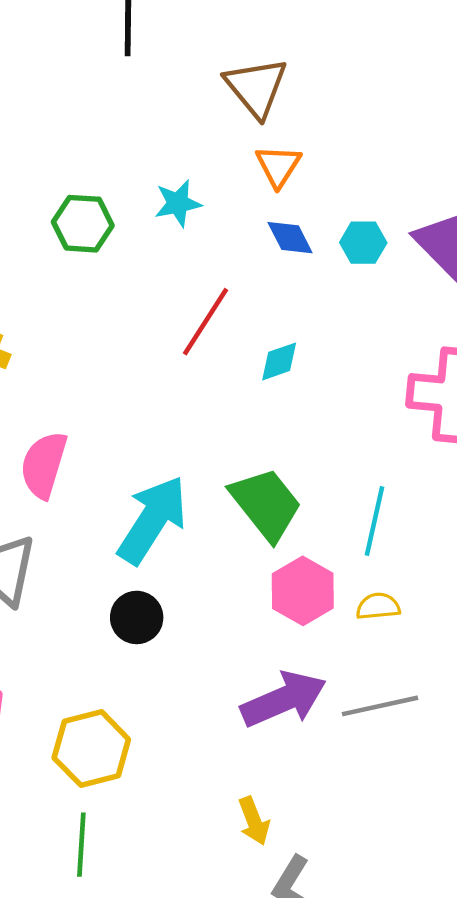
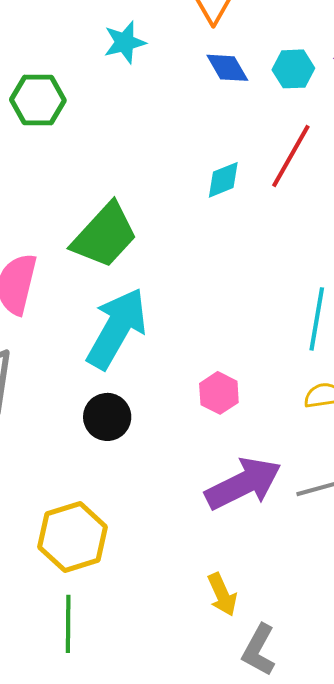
green hexagon: (83, 224) -> (38, 100), moved
red line: (206, 322) -> (291, 156), moved
green trapezoid: (266, 504) -> (105, 235), moved, turned 84
pink hexagon: (303, 591) -> (219, 393), moved, size x0.7

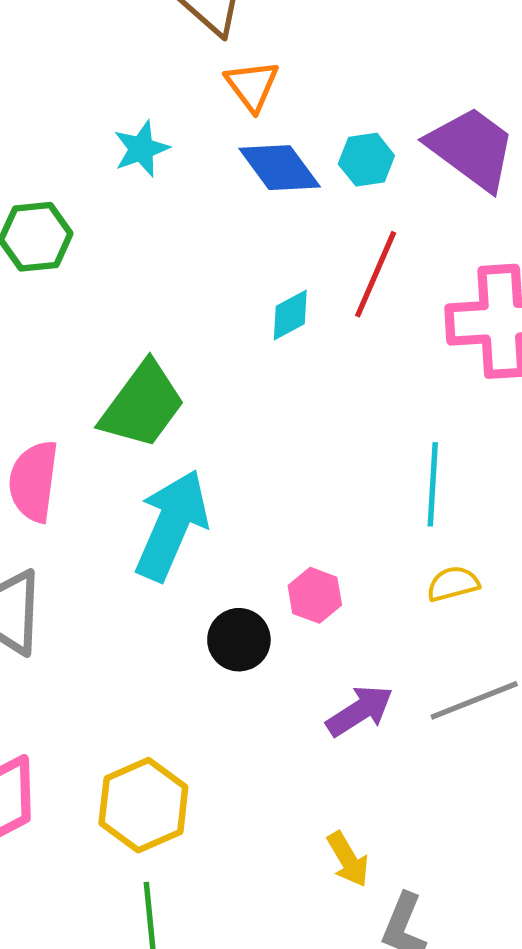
blue diamond: (227, 68) -> (280, 168), size x1.4
black circle: (107, 417) -> (239, 640), moved
purple arrow: (243, 484) -> (360, 711), size x0.7

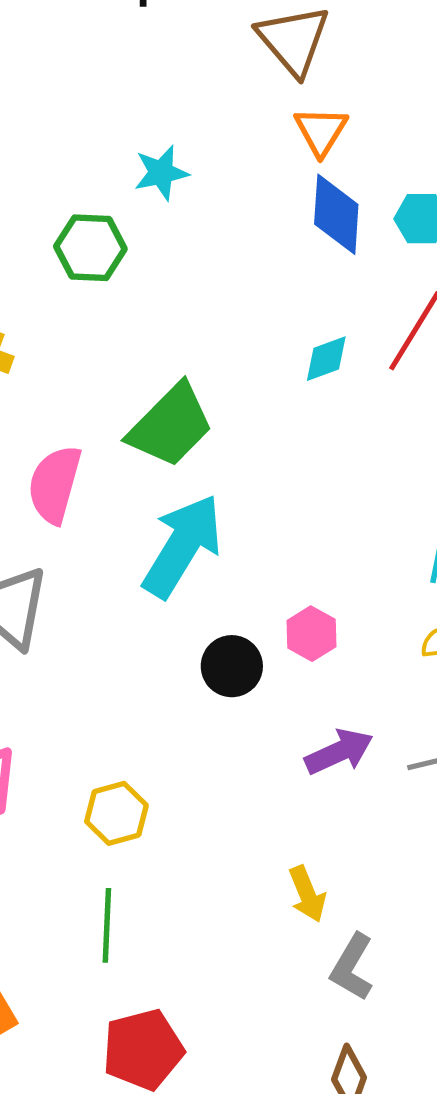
cyan star: (141, 149) -> (161, 173), moved
blue diamond: (280, 168) -> (336, 214), turned 32
yellow hexagon: (143, 805) -> (116, 813), size x0.7

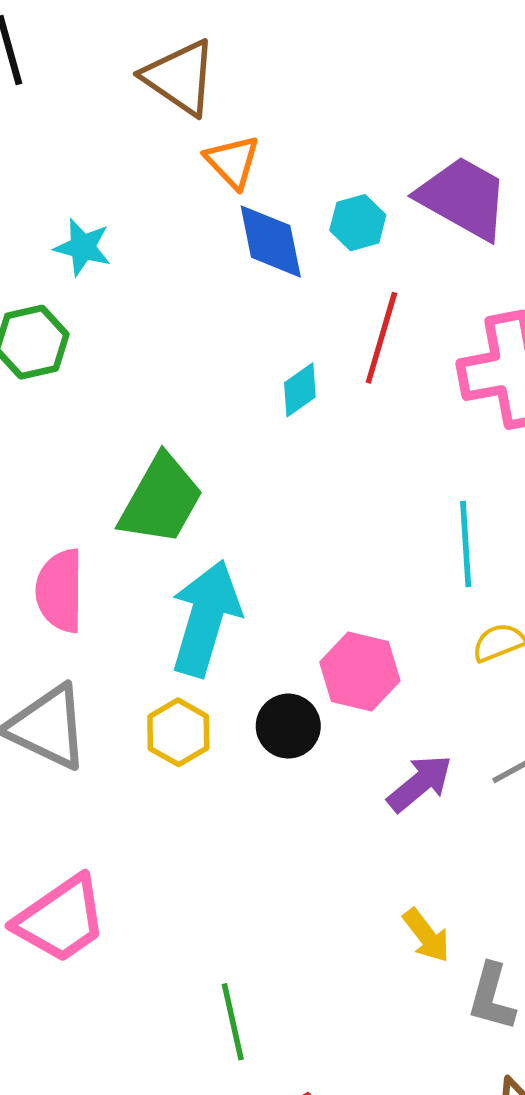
cyan star: (161, 173) -> (83, 247), turned -30
pink hexagon: (311, 634) -> (360, 671), size x1.4
yellow hexagon: (116, 813) -> (178, 732), moved

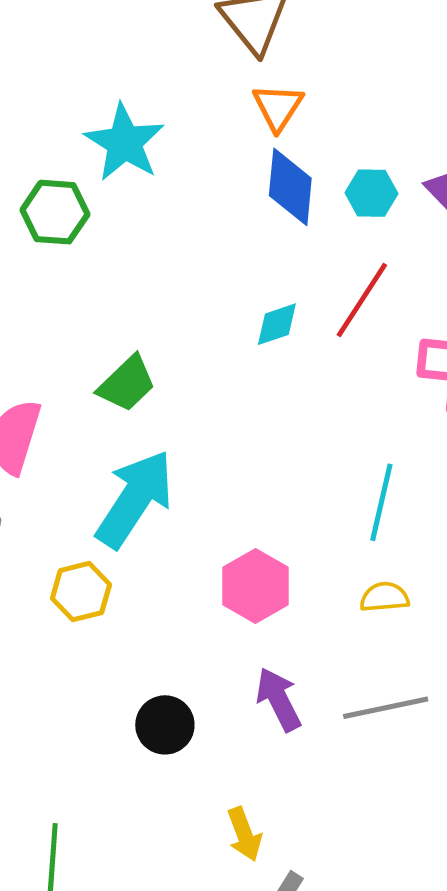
cyan star: (83, 247) -> (124, 143), size x1.5
green trapezoid: (161, 500) -> (127, 384), size x0.7
black circle: (288, 726) -> (165, 725), moved
purple arrow: (420, 783) -> (279, 699), turned -94

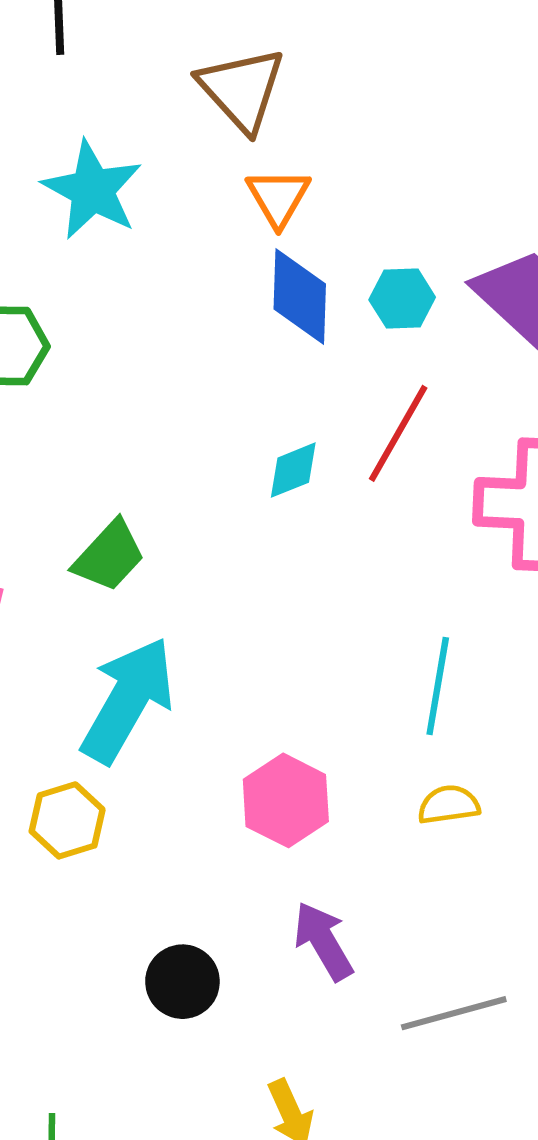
cyan star: (124, 143) -> (92, 190), moved
gray line: (386, 708) -> (454, 1013), moved

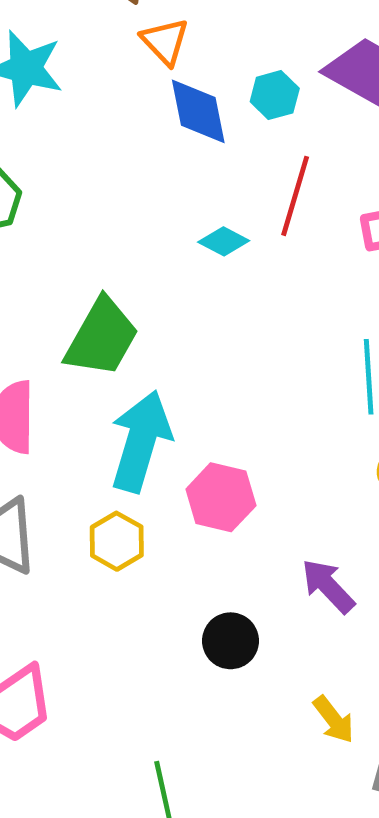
cyan diamond: (293, 470) -> (224, 241), turned 63
green trapezoid: (109, 556) -> (102, 337), size x1.4
pink hexagon: (286, 800) -> (221, 497), moved

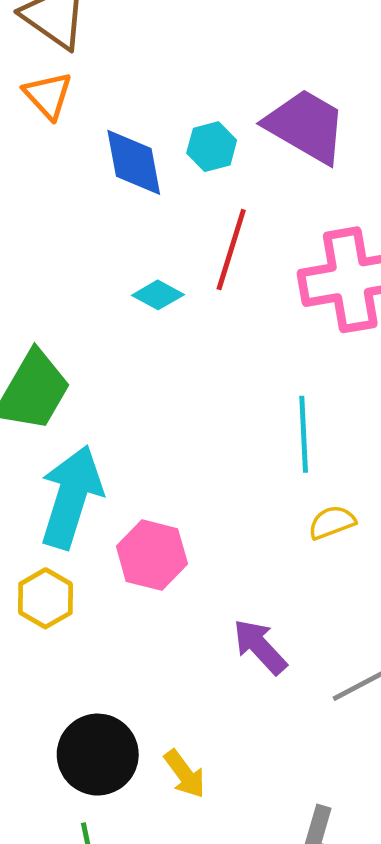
orange triangle: (165, 41) -> (48, 95), moved
black circle: (231, 641) -> (98, 755), moved, size x1.4
yellow arrow: (334, 720) -> (185, 774), moved

